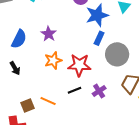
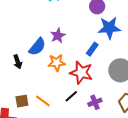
blue rectangle: (99, 38) -> (92, 49), moved
blue semicircle: (19, 39) -> (37, 47), moved
black line: (75, 90) -> (71, 96), turned -32

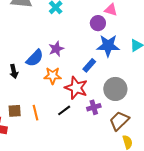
orange line: (43, 101) -> (36, 113), turned 35
purple cross: (95, 102) -> (94, 107), moved

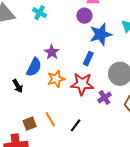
black line: (64, 110) -> (76, 125), moved

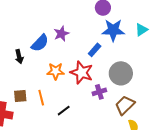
orange star: (56, 79) -> (56, 71), moved

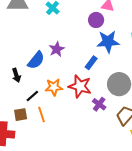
purple cross: (99, 92) -> (99, 104), turned -32
black line: (64, 111) -> (32, 96), moved

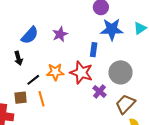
blue semicircle: (36, 60) -> (30, 35), moved
blue rectangle: (91, 63) -> (94, 50), turned -32

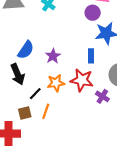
purple star: (60, 34) -> (53, 56), moved
black arrow: (18, 58) -> (18, 74), size x1.5
orange line: (41, 99) -> (46, 111), turned 42

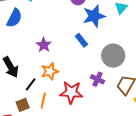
blue semicircle: (26, 50) -> (14, 18), moved
blue rectangle: (91, 56) -> (81, 40), turned -32
red star: (82, 80) -> (71, 92), moved

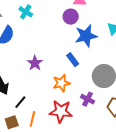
orange star: (50, 71) -> (61, 83), moved

